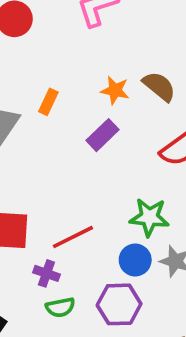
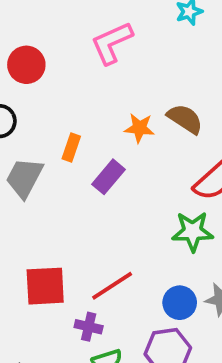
purple rectangle: (103, 135) -> (109, 177), moved
green star: (149, 217) -> (193, 231), moved

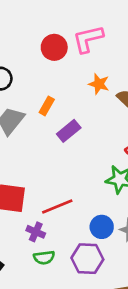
red circle: (26, 65) -> (54, 47), moved
orange star: (139, 128) -> (99, 84), moved

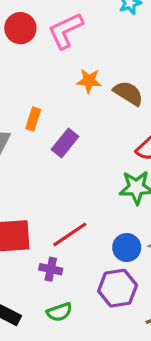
red circle: (54, 47) -> (20, 28), moved
green semicircle: (44, 258) -> (59, 312), moved

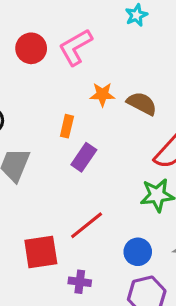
orange rectangle: (33, 119) -> (67, 126), moved
red line: (70, 234) -> (87, 225), moved
blue circle: (127, 247) -> (138, 252), moved

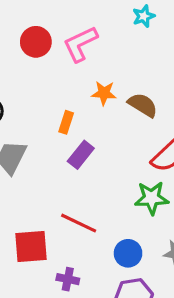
red line: (87, 225) -> (79, 223), turned 60

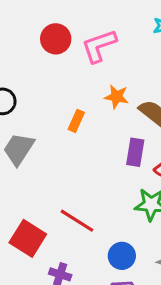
purple rectangle: (81, 155) -> (135, 152), moved, turned -36
red square: (31, 247) -> (28, 238), turned 30

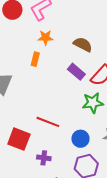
orange star: (116, 97) -> (45, 38), moved
purple rectangle: (135, 152) -> (76, 72), turned -48

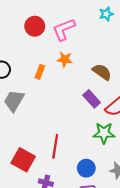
orange rectangle: (35, 59) -> (40, 72), moved
red line: (48, 122) -> (55, 146), turned 70

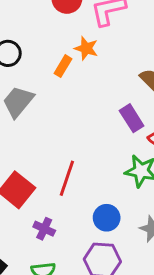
orange star: (65, 59) -> (86, 48), moved

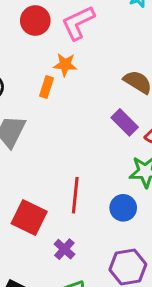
blue circle: (107, 218) -> (123, 208), moved
purple cross: (44, 229) -> (64, 249), turned 30

